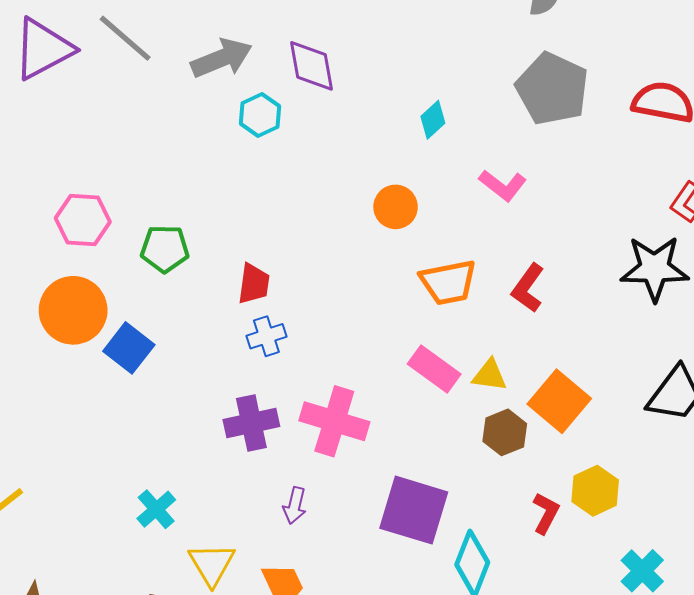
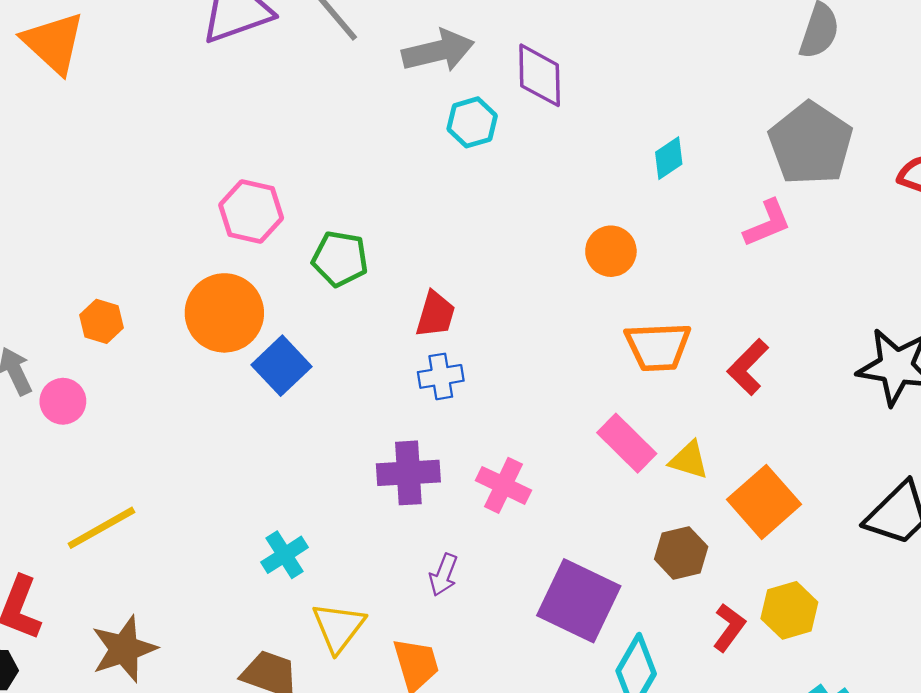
pink L-shape: (503, 185) -> (767, 223), moved, turned -69
pink cross: (334, 421) -> (503, 485), size x0.7
brown hexagon: (505, 432) -> (681, 553), moved

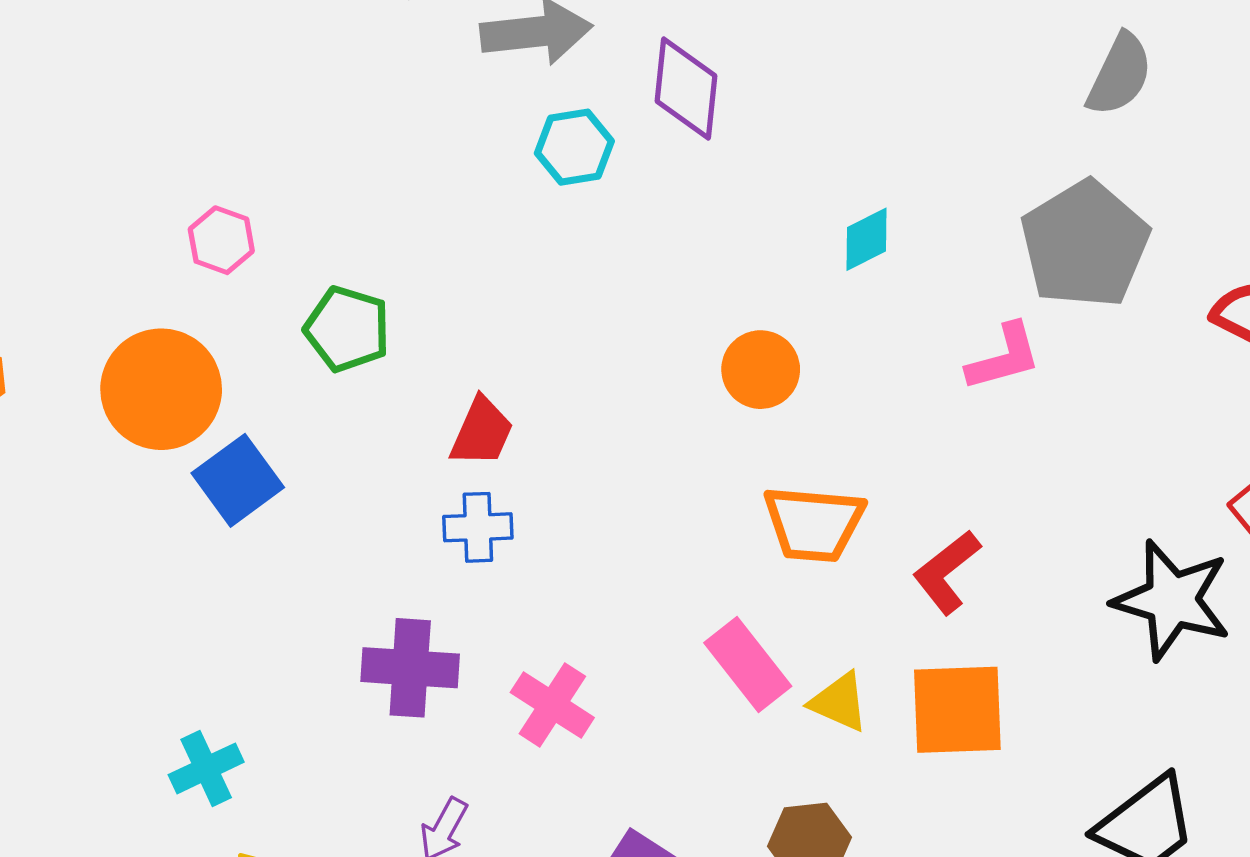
pink hexagon: (251, 212) -> (221, 240), size x0.7
orange square: (764, 502) -> (957, 710), moved, turned 32

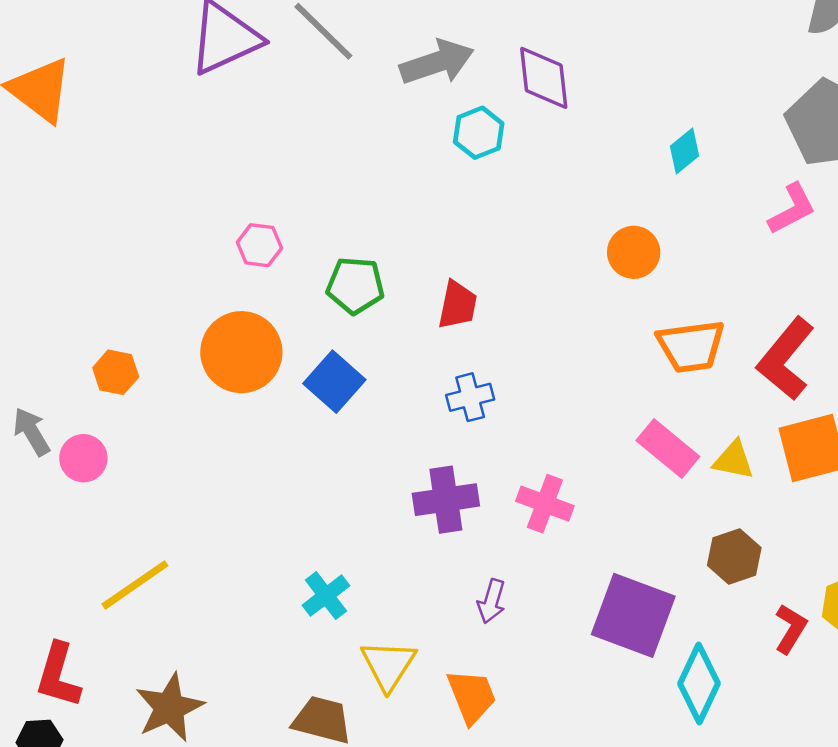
red trapezoid: (482, 432) -> (458, 305), moved
blue square: (238, 480) -> (334, 382), moved
red L-shape: (947, 572) -> (786, 359), size x1.4

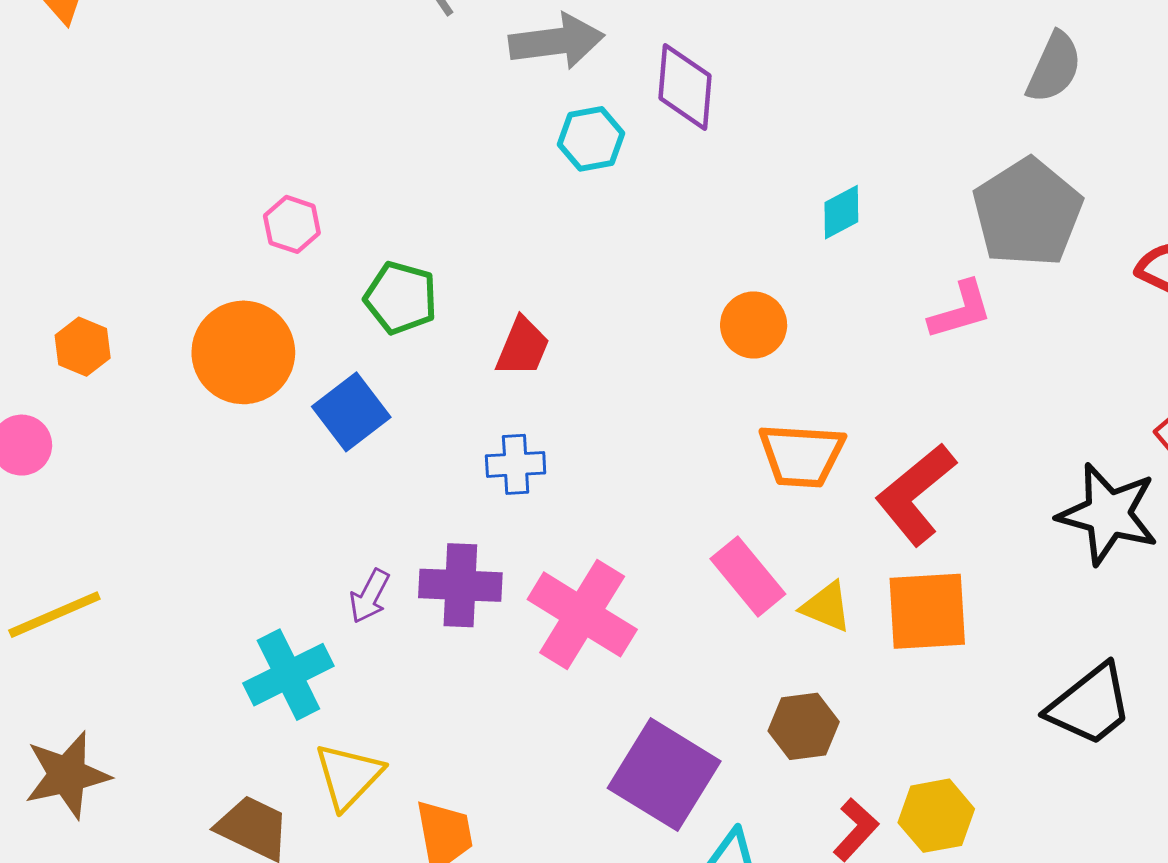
pink cross: (545, 504) -> (582, 614), size x1.5
cyan cross: (326, 596) -> (288, 675), size x1.4
purple arrow: (491, 601) -> (370, 596), moved

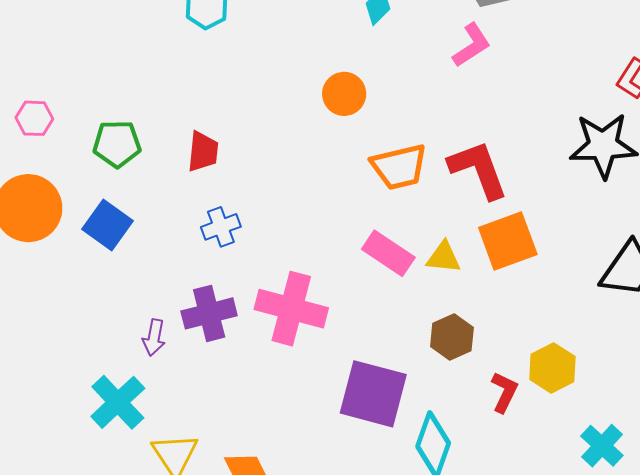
red L-shape: (916, 494) -> (478, 170), turned 126

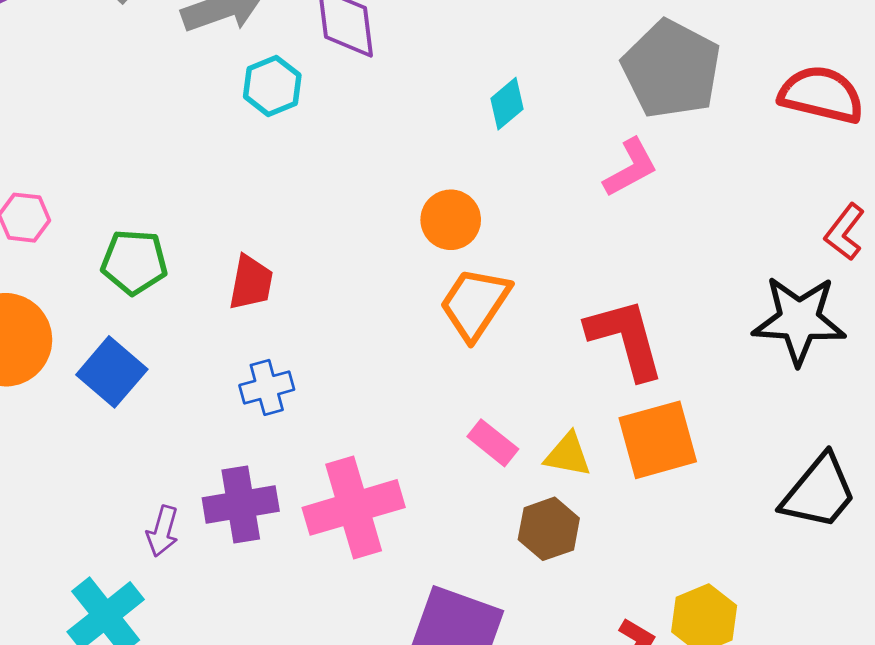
orange trapezoid: (399, 167) -> (475, 304), moved, turned 132
pink rectangle: (388, 253) -> (493, 443), size x0.7
pink cross: (291, 309) -> (354, 507), turned -36
brown hexagon: (452, 337) -> (549, 529), moved

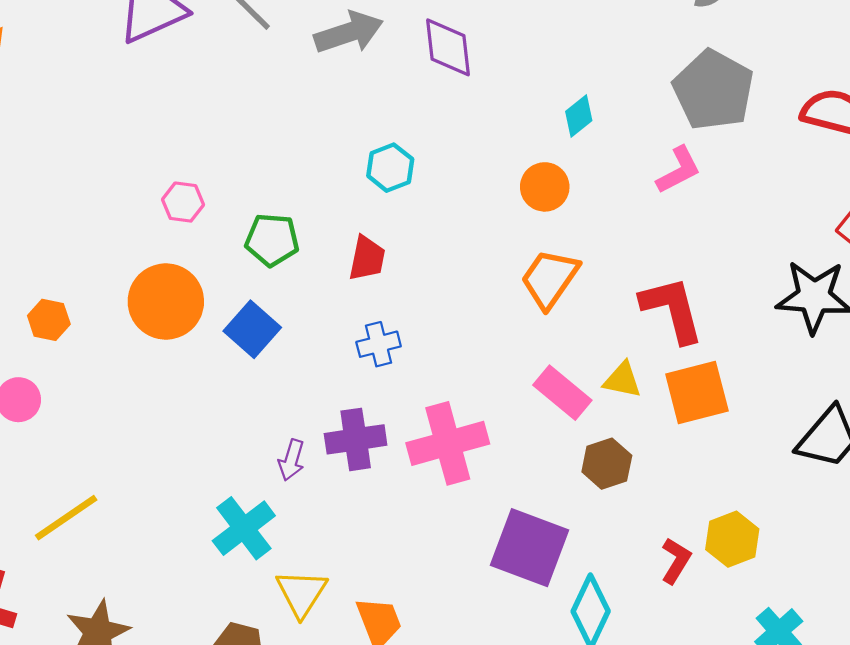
cyan hexagon: (272, 86) -> (390, 168), moved
orange circle: (451, 220) -> (545, 187), moved
pink rectangle: (493, 443) -> (562, 393), size x1.4
yellow triangle: (568, 455) -> (622, 380), moved

